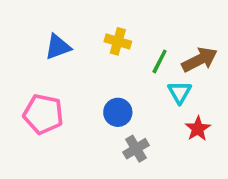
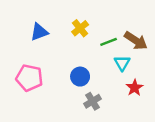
yellow cross: (118, 41) -> (80, 28), turned 35
brown arrow: (200, 60) -> (136, 41), turned 60
green line: (160, 61) -> (109, 42), turned 42

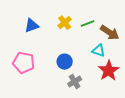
green line: (109, 42) -> (88, 24), moved
cyan triangle: (122, 63) -> (99, 51), turned -40
red star: (135, 88) -> (109, 71), size x1.5

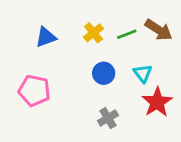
brown arrow: (110, 33) -> (159, 30), moved
cyan triangle: (99, 51) -> (143, 73), turned 32
blue circle: (65, 62) -> (104, 73), moved

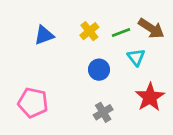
cyan triangle: (143, 73) -> (136, 57), moved
pink pentagon: (34, 91) -> (33, 103), moved

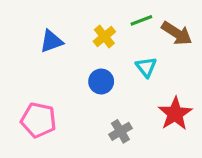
green line: (121, 33) -> (141, 20), moved
cyan triangle: (136, 57) -> (146, 67), moved
blue circle: (99, 70) -> (101, 81), moved

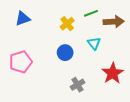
brown arrow: (177, 33) -> (114, 22), turned -36
blue triangle: (51, 41) -> (23, 18), moved
pink pentagon: (38, 120) -> (21, 62), moved, turned -30

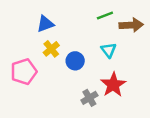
blue triangle: (23, 18) -> (45, 24), moved
yellow cross: (67, 24) -> (51, 49), moved
red star: (113, 73) -> (113, 85), moved

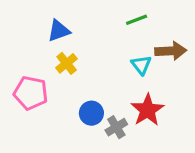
brown arrow: (131, 25) -> (171, 51), moved
blue circle: (75, 61) -> (91, 113), moved
pink pentagon: (24, 72) -> (31, 93), turned 30

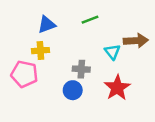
green line: (137, 20) -> (90, 20), moved
yellow cross: (67, 63) -> (40, 51), moved, turned 35
gray cross: (116, 127) -> (81, 69), moved, turned 35

